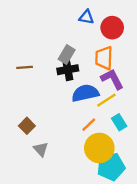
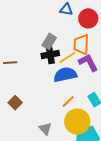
brown line: (25, 67) -> (10, 63), moved
yellow line: (106, 100) -> (67, 58), moved
gray triangle: (41, 149) -> (45, 129), moved

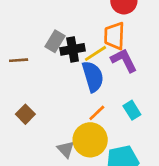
gray rectangle: (49, 41) -> (55, 41), moved
blue semicircle: (65, 75) -> (93, 76), turned 85
yellow circle: (77, 122) -> (90, 140), moved

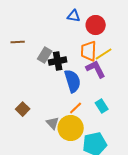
yellow line: (96, 53) -> (104, 54), moved
brown line: (19, 60) -> (18, 42), moved
gray triangle: (66, 149) -> (53, 123), moved

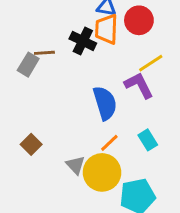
brown line: (18, 42) -> (44, 53), moved
orange trapezoid: (89, 51) -> (106, 29), moved
gray rectangle: (45, 55) -> (28, 65), moved
black cross: (58, 61) -> (83, 41), moved, turned 36

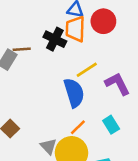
yellow line: (151, 63) -> (87, 70), moved
purple L-shape: (139, 85) -> (117, 84), moved

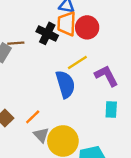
red circle: (103, 21) -> (87, 27), moved
cyan rectangle: (111, 125) -> (111, 110), moved, turned 35
orange line: (78, 127) -> (33, 117), moved

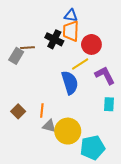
red circle: (87, 27) -> (91, 44), moved
orange line: (33, 117) -> (42, 110), turned -40
gray triangle: (41, 135) -> (49, 126), turned -32

